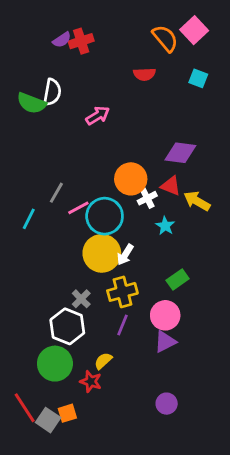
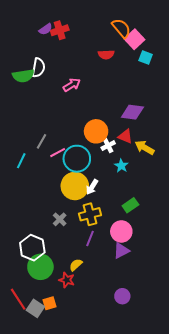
pink square: (194, 30) -> (134, 39), moved
green semicircle: (32, 103) -> (23, 76), turned -30
white hexagon: (67, 326) -> (32, 248), moved

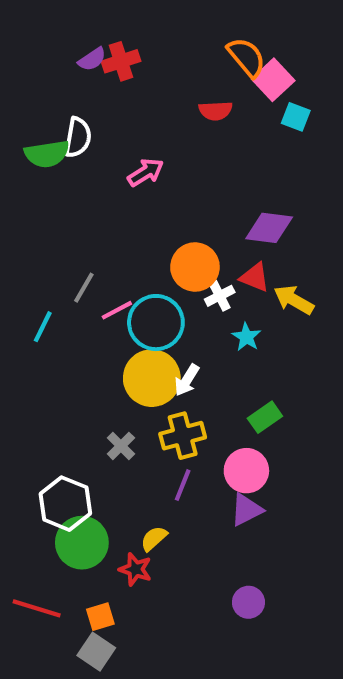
red line: (18, 299) -> (37, 608), turned -40
gray square: (35, 308) -> (96, 652), moved

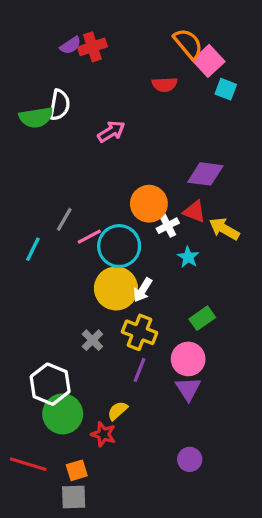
yellow cross: (183, 436) -> (140, 332), turned 36
purple triangle: (246, 510) -> (188, 389), turned -36
gray square: (96, 652) -> (74, 497), turned -36

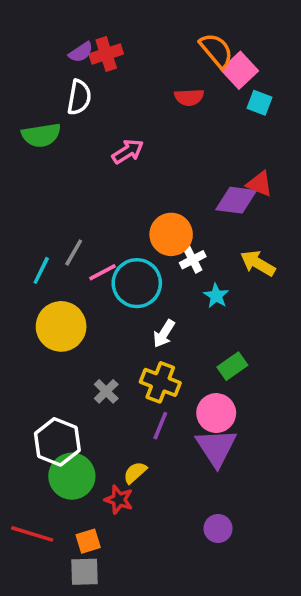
white semicircle: (60, 105) -> (79, 97), moved
red triangle: (194, 212) -> (260, 184), moved
cyan line: (33, 249) -> (41, 270), moved
yellow circle: (116, 288) -> (61, 326), moved
purple triangle: (188, 389) -> (216, 447), size x1.4

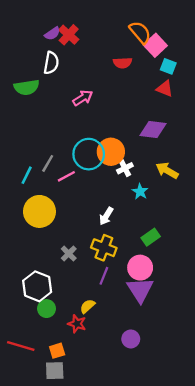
red cross: (106, 54) -> (69, 35), turned -30
red triangle: (260, 184) -> (165, 89), moved
cyan circle: (137, 283) -> (89, 154), moved
green circle: (72, 476) -> (47, 309), size x0.6
purple circle: (218, 528) -> (131, 339), moved

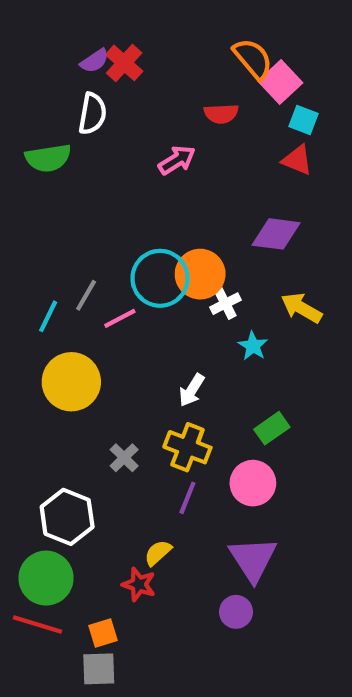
pink arrow: (83, 98) -> (177, 160), moved
purple triangle: (140, 290) -> (253, 559), moved
green circle: (47, 309) -> (46, 578), moved, size x1.6

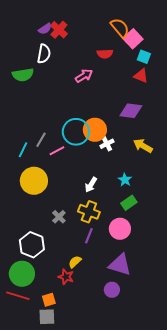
cyan star: (253, 346) -> (125, 180), moved
purple triangle: (253, 559) -> (120, 265), turned -40

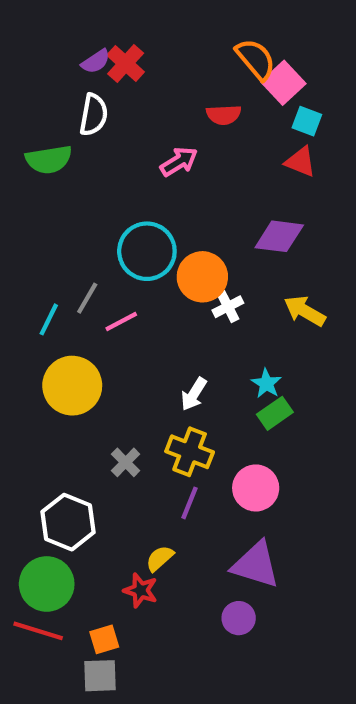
cyan circle: (76, 132) -> (147, 251), moved
green rectangle: (129, 203) -> (275, 413), moved

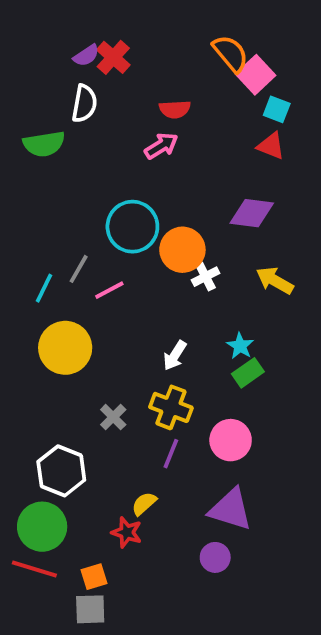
red semicircle: (224, 115) -> (175, 109), moved

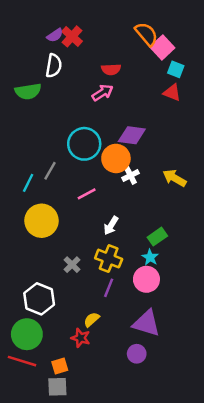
purple diamond: (252, 213) -> (132, 135), moved
pink line: (109, 290) -> (87, 194), moved
cyan star: (240, 346) -> (150, 257), moved

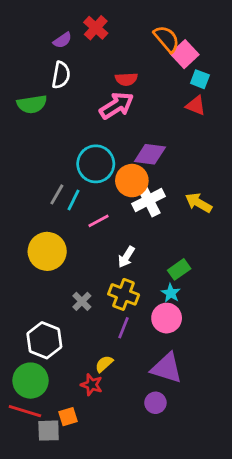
red cross: (72, 36) -> (96, 28), moved
pink arrow: (103, 93) -> (117, 106), size x1.4
white cross: (131, 176) -> (149, 200), size x1.6
cyan line: (28, 183) -> (74, 200), moved
gray square: (57, 387) -> (49, 431), moved

